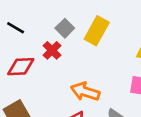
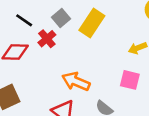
black line: (16, 28) -> (24, 20), moved

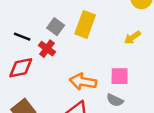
pink square: (130, 80) -> (120, 76), moved

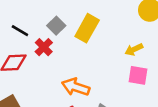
pink square: (120, 76) -> (138, 75), moved

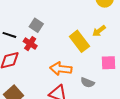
yellow rectangle: (87, 28) -> (79, 41), moved, turned -55
pink square: (138, 75) -> (108, 63), moved

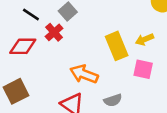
pink square: (108, 63) -> (143, 69), moved
gray semicircle: (87, 83) -> (113, 100), turned -56

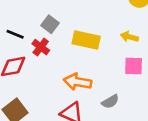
yellow arrow: (145, 39) -> (129, 37), turned 48
yellow rectangle: (117, 46) -> (86, 40), moved, turned -44

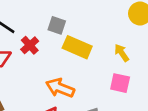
gray square: (50, 24) -> (57, 25), moved, turned -30
yellow arrow: (129, 37) -> (122, 53), turned 30

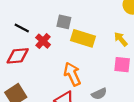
orange arrow: (60, 88) -> (72, 74), turned 50

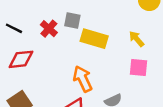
black line: (22, 28) -> (14, 28), moved
red cross: (43, 41) -> (49, 29), moved

